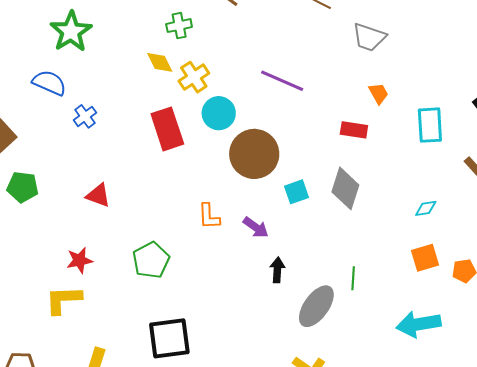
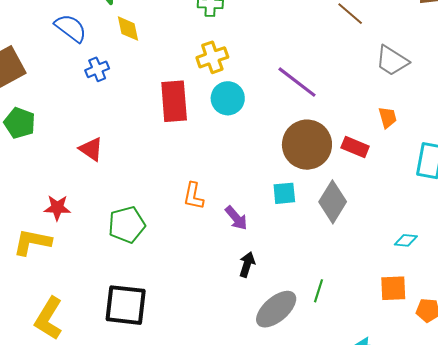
yellow diamond: (160, 62) -> (128, 29), moved
brown circle: (254, 154) -> (307, 145), moved

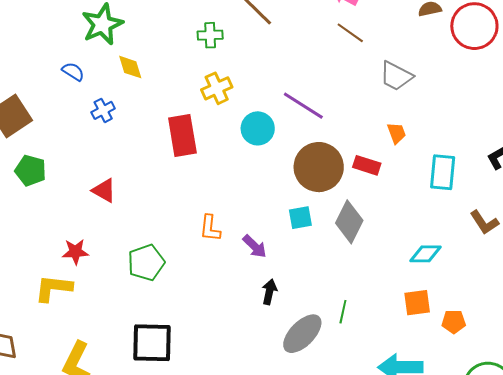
blue semicircle: (71, 28) -> (73, 72), size x0.7
cyan circle: (228, 98) -> (258, 128), moved
cyan diamond: (406, 240) -> (425, 254), size x1.4

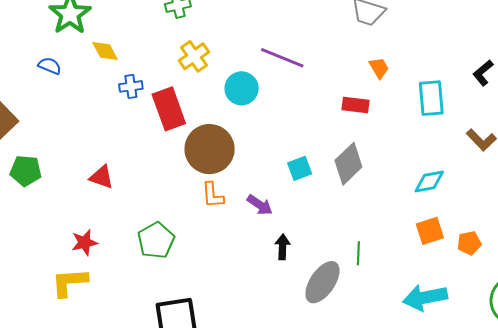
blue cross: (103, 110) -> (131, 86), moved, turned 30
brown circle: (319, 167) -> (210, 149), moved
gray diamond: (349, 222) -> (348, 164), turned 30

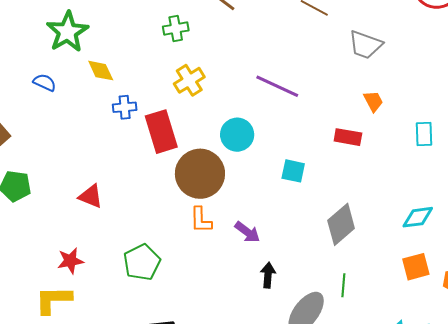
cyan circle: (242, 88) -> (237, 135), moved
cyan rectangle: (431, 98) -> (424, 134), size x0.7
gray diamond: (348, 164) -> (341, 224), moved
cyan square: (300, 168) -> (293, 171), moved, turned 30

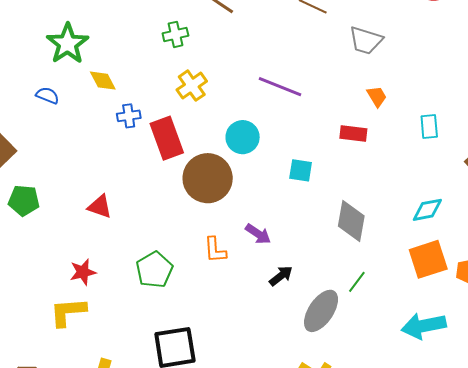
orange L-shape: (201, 220) -> (215, 250), moved
gray diamond: (341, 224) -> (351, 221), turned -36
orange square: (416, 267) -> (428, 259), size x1.4
black arrow: (268, 275) -> (281, 276), turned 50
green line: (343, 285) -> (357, 282), turned 35

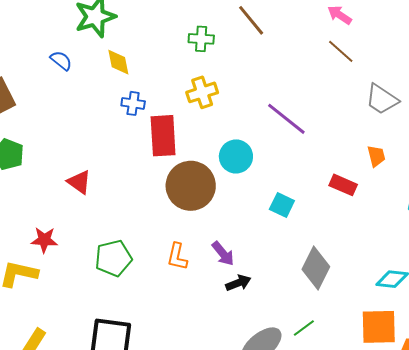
black arrow: (281, 276) -> (238, 283), moved

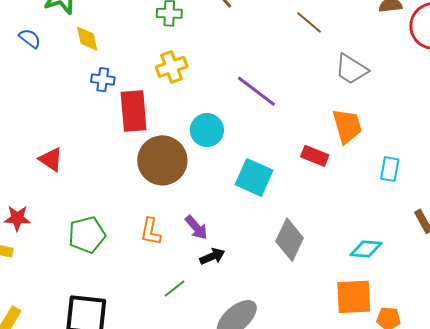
orange trapezoid: (376, 156) -> (347, 126), size x1.6
cyan square: (282, 205) -> (254, 177), size x1.5
green line: (304, 328) -> (175, 289), moved

